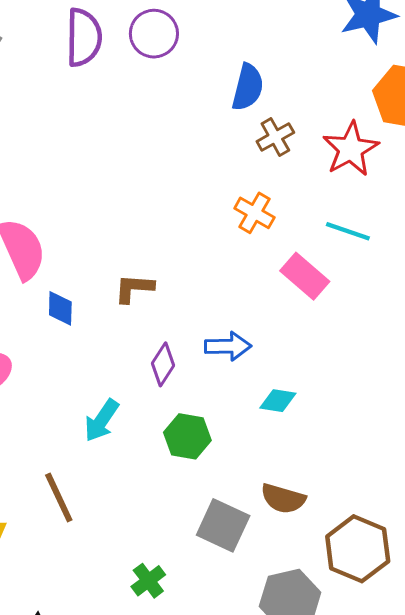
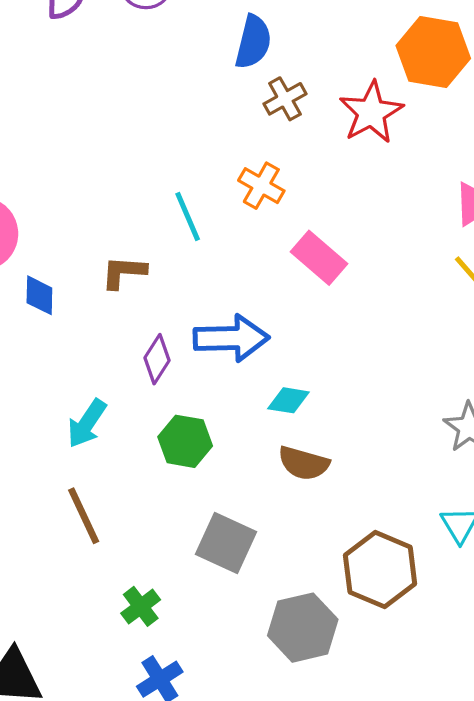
cyan line: (348, 231) -> (188, 217), moved, turned 48
blue arrow: (228, 346) -> (231, 338), size x1.4
brown line: (59, 498) -> (84, 516), moved
brown semicircle: (283, 499) -> (304, 463), moved

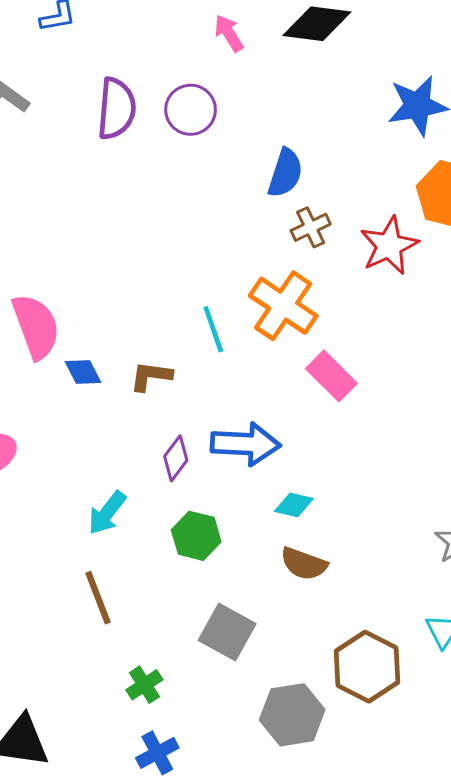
orange cross: (261, 186) -> (283, 306), size x1.6
blue diamond: (39, 295) -> (83, 372), moved, turned -33

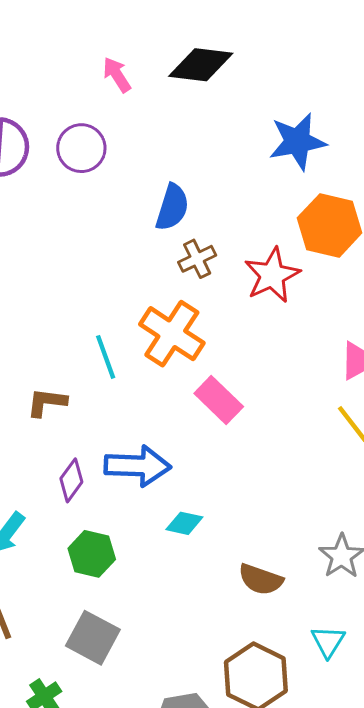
brown semicircle: (304, 564) -> (261, 579), moved
gray square: (227, 632) -> (93, 638), moved

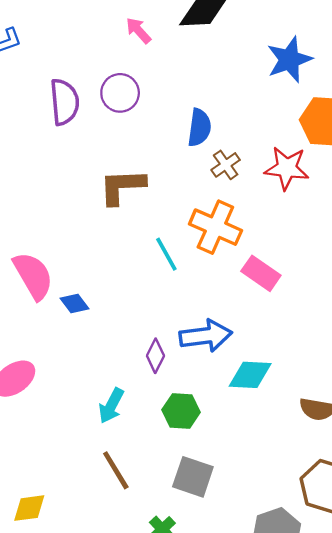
red star: (272, 275) -> (287, 168), turned -30
brown L-shape: (47, 402) -> (122, 186), moved, size x1.5
cyan diamond: (184, 523) -> (250, 375), size x1.5

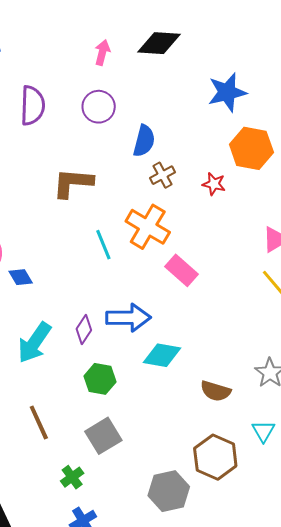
pink arrow: (138, 30) -> (102, 53), turned 50
purple circle: (120, 93) -> (99, 107), moved
red star: (287, 168) -> (214, 184), size x0.6
cyan arrow: (111, 406) -> (34, 343), moved, size x1.4
gray square: (193, 477) -> (103, 436), turned 33

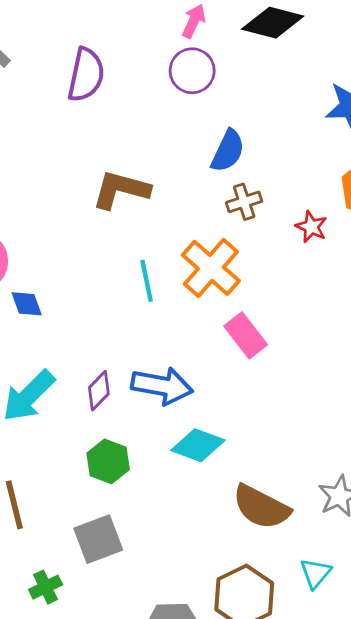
purple circle: (99, 107) -> (192, 71), moved
brown semicircle: (216, 391) -> (261, 507), size x1.4

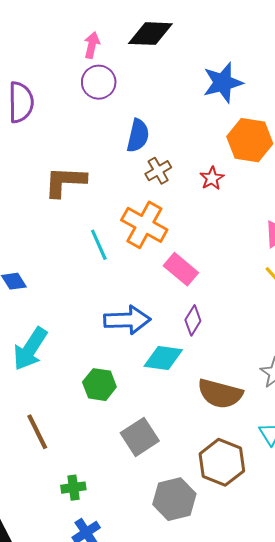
red star: (311, 227) -> (212, 178), turned 30
purple diamond: (99, 391) -> (193, 320), moved
gray square: (98, 539) -> (140, 437), moved
green cross: (46, 587) -> (73, 488), turned 30

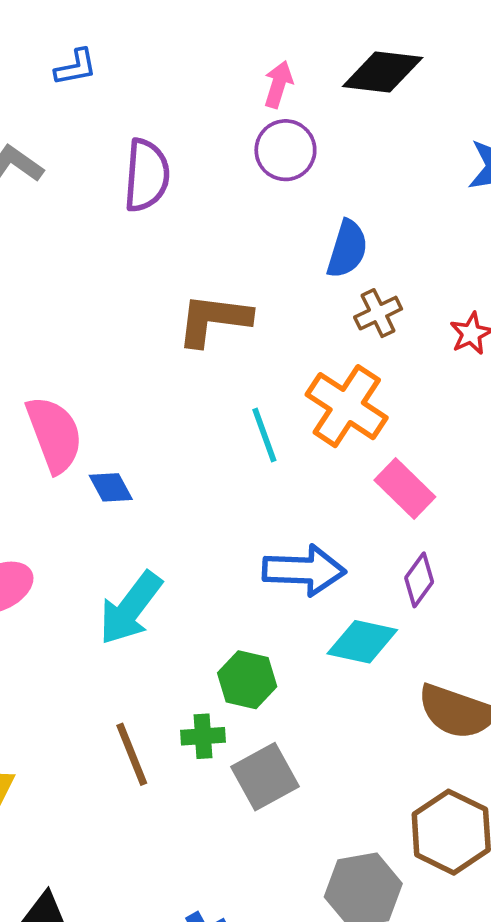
gray square: (140, 437) -> (265, 777), moved
green cross: (73, 488) -> (203, 736), moved

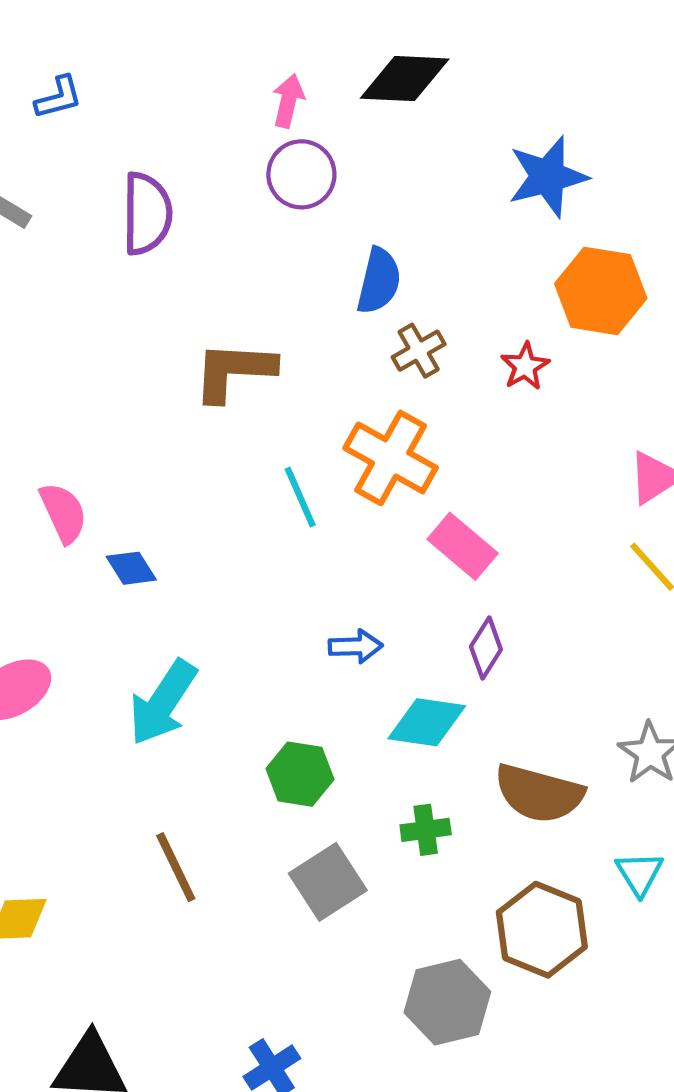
pink semicircle: (54, 434) -> (63, 513), size x0.7
blue arrow: (304, 570) -> (356, 646), size x0.6
green cross: (203, 736) -> (426, 830), moved

